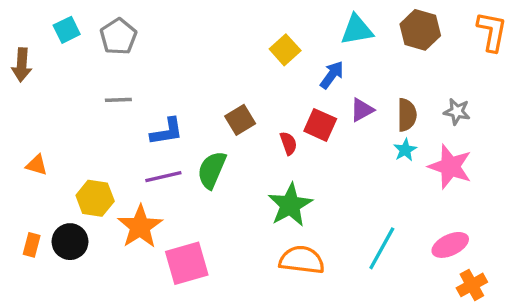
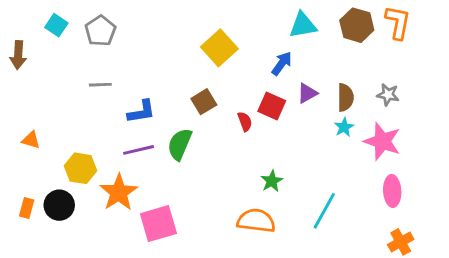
cyan square: (67, 30) -> (56, 25), turned -30
orange L-shape: (492, 32) -> (398, 22), moved
yellow square: (285, 50) -> (219, 48), moved, size x1.4
green star: (290, 205) -> (272, 181), moved, size x0.6
pink ellipse: (450, 245) -> (392, 191), moved, turned -68

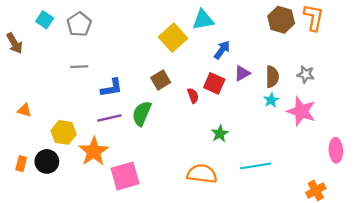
cyan triangle: (303, 25) -> (203, 20), moved
brown arrow: (18, 55) -> (14, 43), turned -35
green star: (272, 181) -> (220, 134), moved
pink ellipse: (392, 191) -> (336, 150), moved
cyan line: (324, 211) -> (256, 166), turned 52

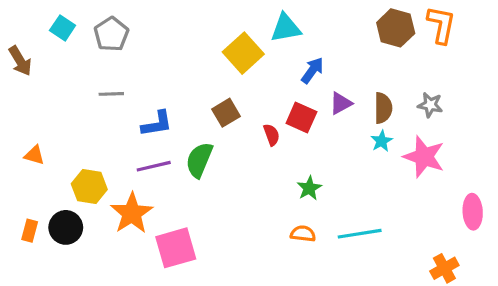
orange semicircle: (202, 174) -> (303, 234), moved, size x0.6

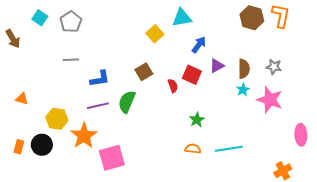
yellow square: (243, 53) -> (155, 34), size x0.7

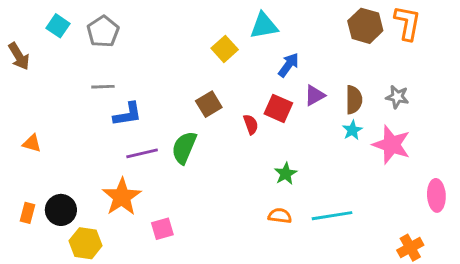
blue L-shape: (100, 79) -> (128, 114), moved
yellow hexagon: (57, 119) -> (86, 243), moved
pink square: (112, 158) -> (162, 229), size x0.6

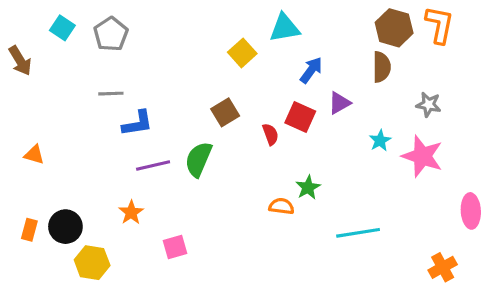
brown semicircle: (354, 100) -> (382, 67), moved
orange star: (122, 197) -> (131, 213), size x0.6
orange semicircle: (280, 216) -> (281, 206), moved

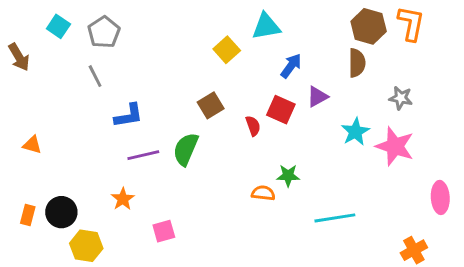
gray line: (111, 94) -> (95, 76), moved, turned 65
cyan star: (380, 141) -> (355, 132), size x1.4
green star: (308, 187) -> (288, 176), turned 30

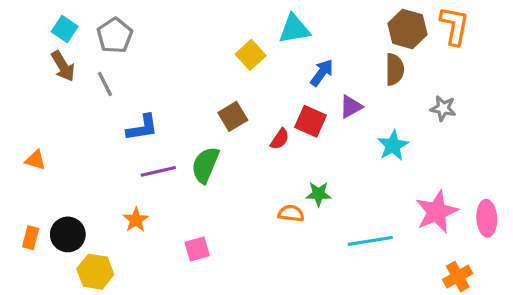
brown arrow: (19, 57) -> (63, 66), moved
red semicircle: (253, 126) -> (280, 139), turned 54
pink star: (395, 146) -> (437, 212), moved, turned 30
pink square: (164, 231) -> (197, 249), moved

